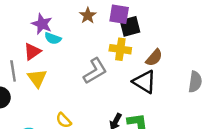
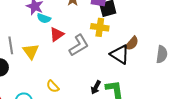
red triangle: (32, 52) -> (57, 34), moved
brown semicircle: (154, 58) -> (132, 43), moved

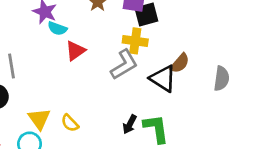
gray L-shape: (79, 45) -> (124, 65), moved
yellow triangle: (31, 51) -> (39, 119), moved

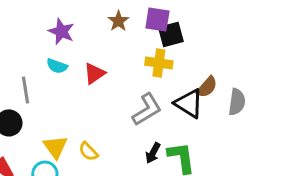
cyan semicircle: (57, 28) -> (57, 66), moved
gray L-shape: (124, 65) -> (147, 109), moved
gray semicircle: (221, 78) -> (237, 102), moved

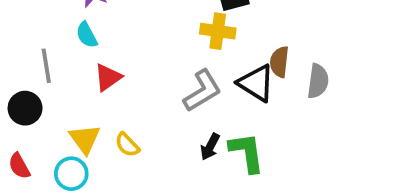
cyan semicircle: (57, 66) -> (87, 35), turned 42
red triangle: (94, 73) -> (108, 77), moved
brown semicircle: (207, 87) -> (279, 62), turned 145

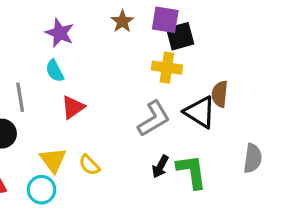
gray semicircle: (318, 81) -> (253, 158), moved

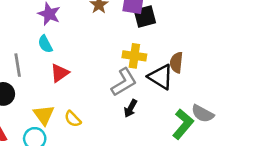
yellow cross: (167, 68) -> (134, 56), moved
gray semicircle: (253, 158) -> (203, 114), turned 110
black arrow: (160, 167) -> (130, 108), moved
green L-shape: (192, 172) -> (183, 124), moved, turned 48

